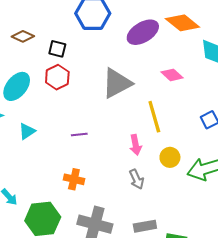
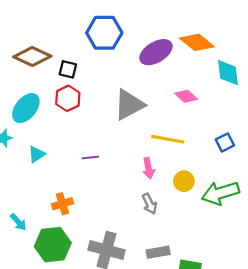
brown diamond: (23, 36) -> (32, 56), size x1.6
yellow line: (154, 117) -> (168, 139), turned -64
orange cross: (74, 179) -> (62, 204), moved, turned -30

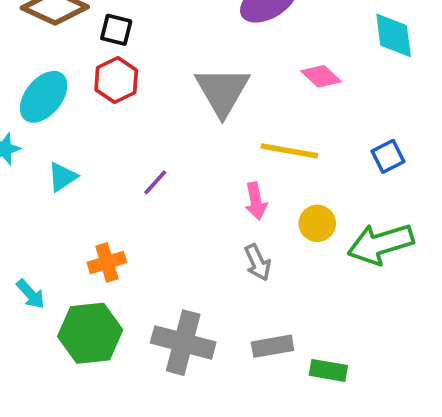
gray triangle: (129, 105) -> (222, 91), turned -32
purple line: (90, 158) -> (155, 182), turned -42

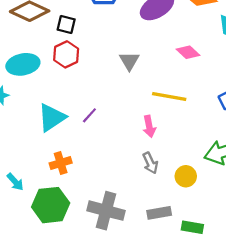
gray triangle: (222, 91) -> (129, 61), size x0.6
cyan ellipse: (44, 97) -> (23, 64), turned 40
cyan triangle: (62, 177) -> (52, 118), moved, size x1.6
yellow circle: (317, 223) -> (186, 176), moved

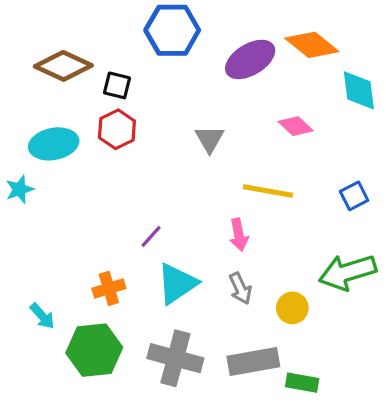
purple line: (89, 115) -> (151, 236), moved
cyan triangle: (52, 118) -> (177, 284), moved
gray rectangle: (159, 213) -> (253, 361), size x1.4

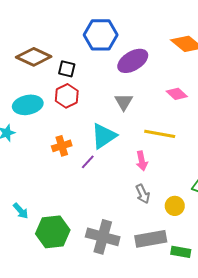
purple ellipse: (250, 59) -> (133, 61), moved
cyan triangle: (177, 284) -> (104, 136), moved
orange cross: (109, 288) -> (62, 146), moved

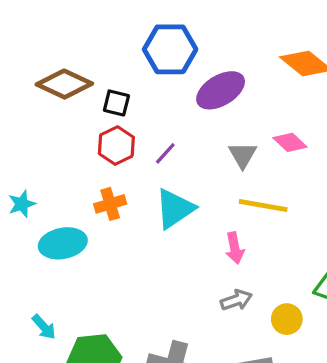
gray triangle: (124, 102) -> (243, 155), moved
cyan ellipse: (28, 105) -> (63, 243), moved
orange cross: (62, 146) -> (110, 204), moved
purple line: (88, 162) -> (165, 153), moved
gray arrow: (143, 194) -> (236, 300), turned -84

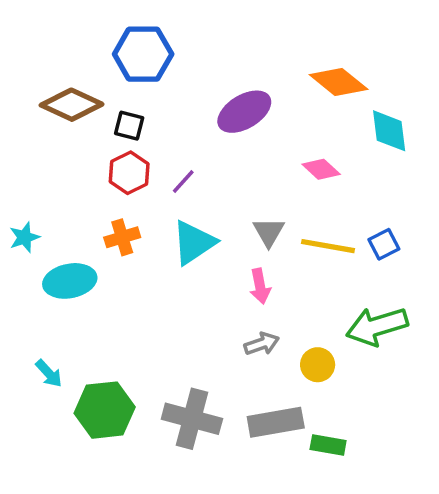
blue hexagon: (170, 49) -> (143, 54), moved
gray triangle: (243, 155) -> (269, 232), moved
yellow line: (263, 205) -> (328, 246), moved

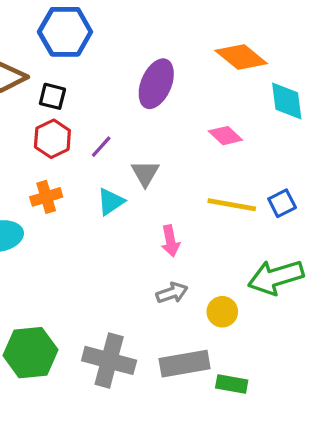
purple ellipse: (244, 112) -> (156, 84), turned -36
gray triangle: (269, 232) -> (145, 173), moved
cyan triangle: (194, 243) -> (111, 202), size x0.7

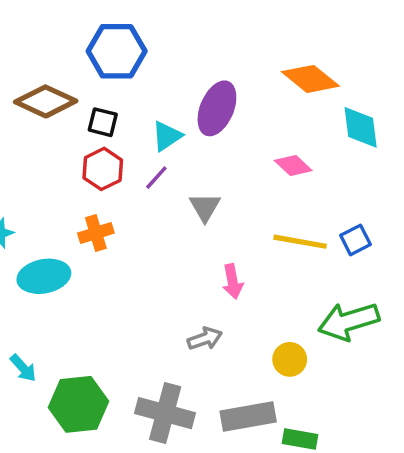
cyan triangle: (111, 202) -> (167, 136), moved
gray arrow: (172, 293) -> (205, 339), moved

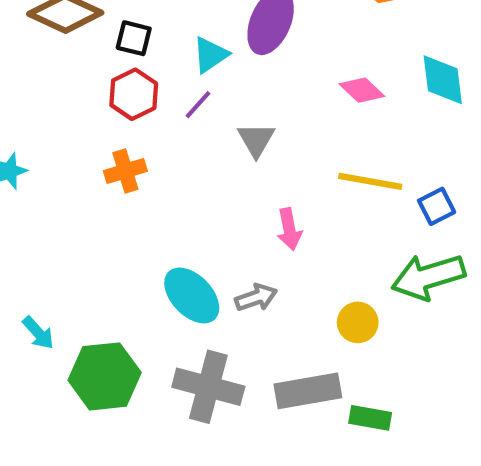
cyan diamond: (361, 127) -> (443, 80), moved
blue square: (355, 240) -> (437, 206), moved
cyan ellipse: (44, 276) -> (192, 295), moved, turned 57

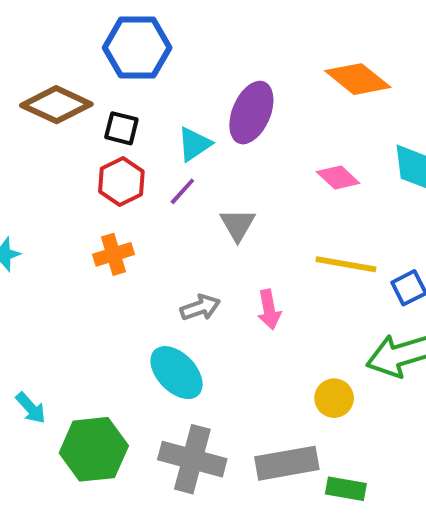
gray arrow: (256, 298) -> (200, 308), moved

